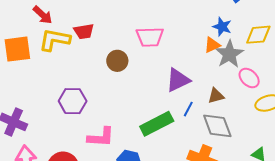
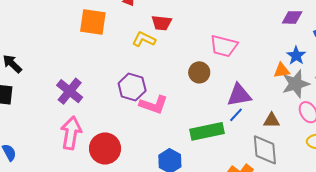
yellow L-shape: (55, 40) -> (144, 39), moved, size x0.7
brown circle: (117, 61) -> (199, 72), moved
blue line: (188, 109) -> (236, 115), moved
pink L-shape: (101, 137) -> (154, 105), moved

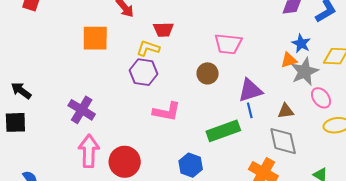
purple hexagon: (132, 87) -> (144, 72), moved
blue line: (236, 115) -> (250, 110), turned -49

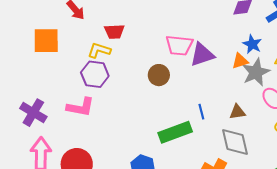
purple triangle: (250, 90) -> (202, 55), moved
pink L-shape: (167, 112) -> (80, 107), moved

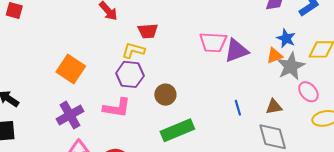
orange square: (46, 41) -> (71, 69), moved, turned 36
brown circle: (159, 75) -> (165, 95), moved
purple cross: (33, 113) -> (70, 115), turned 32
green rectangle: (175, 132) -> (177, 130), moved

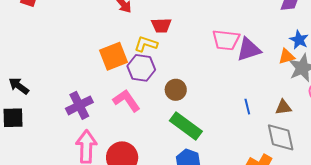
orange square: (71, 69) -> (114, 56), moved, turned 32
pink L-shape: (117, 108) -> (126, 101), turned -136
green rectangle: (177, 130) -> (186, 126), turned 56

